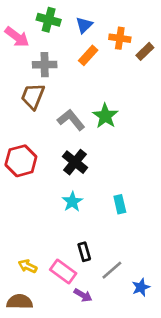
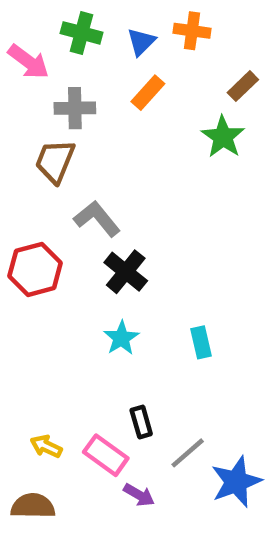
orange cross: (120, 38) -> (192, 31), moved
green star: (105, 116) -> (223, 137), moved
gray L-shape: (71, 120) -> (97, 219), moved
blue star: (141, 287) -> (236, 482), size x1.6

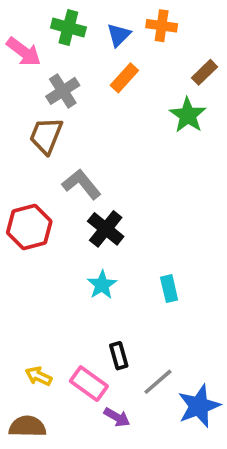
gray cross: (75, 108) -> (63, 91), turned -32

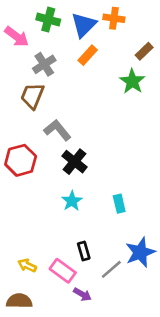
blue triangle: (119, 35) -> (84, 25), size x1.5
blue star: (199, 406) -> (140, 252), moved

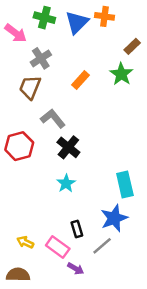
orange rectangle: (88, 55) -> (80, 80), moved
cyan rectangle: (119, 204) -> (125, 185), moved, size x1.5
blue star: (140, 252) -> (114, 218), moved

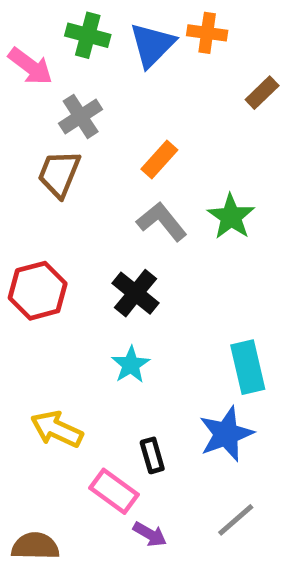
green star: (121, 74) -> (231, 217), moved
gray L-shape: (53, 118) -> (162, 221), moved
yellow arrow: (25, 242) -> (57, 429), moved, size x1.5
gray line: (102, 246) -> (236, 520), moved

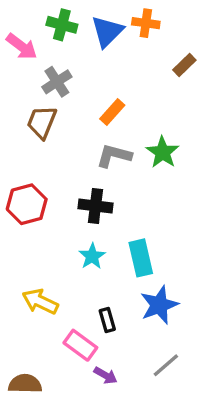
gray L-shape: (162, 221) -> (114, 156), turned -36
black cross: (135, 293) -> (95, 206), turned -32
cyan rectangle: (248, 367) -> (141, 258), moved

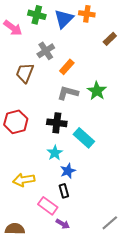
gray cross: (57, 82) -> (46, 51), moved
cyan rectangle: (141, 258) -> (84, 138), moved, turned -35
yellow arrow: (40, 302) -> (24, 180), turned -35
blue star: (159, 305) -> (68, 171), moved, size x0.7
gray line: (166, 365) -> (110, 223), moved

